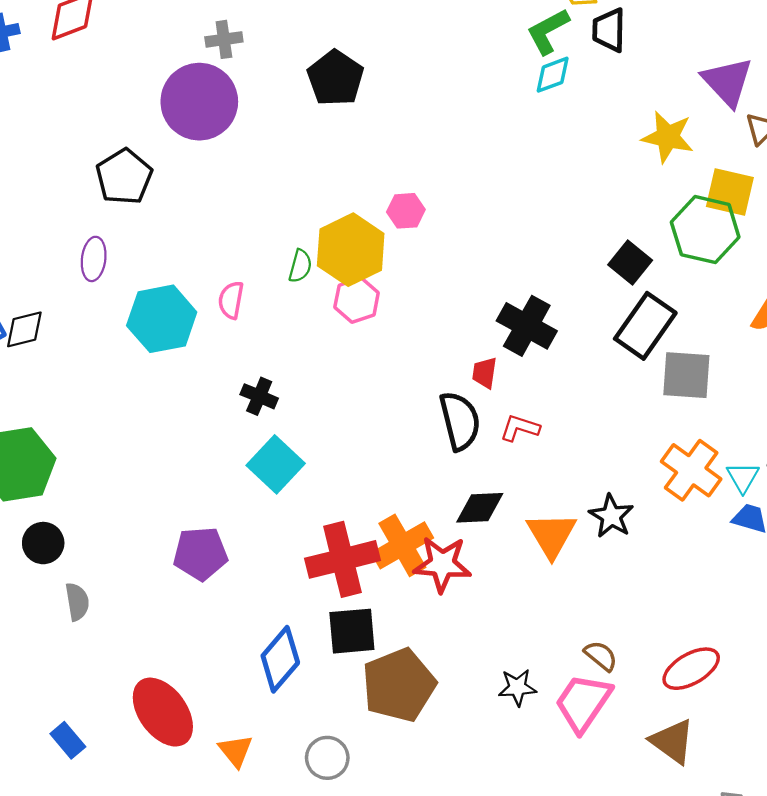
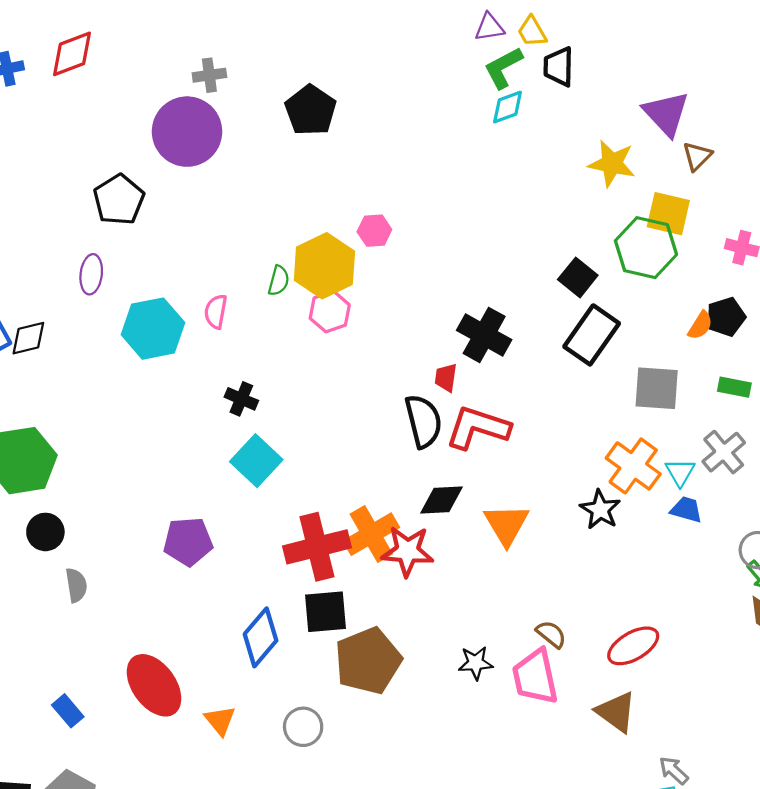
gray square: (686, 375) -> (657, 388), moved
red L-shape: (520, 428) -> (478, 428), size x1.8
black star: (611, 516) -> (600, 510), moved
pink trapezoid: (583, 703) -> (535, 677), turned -46

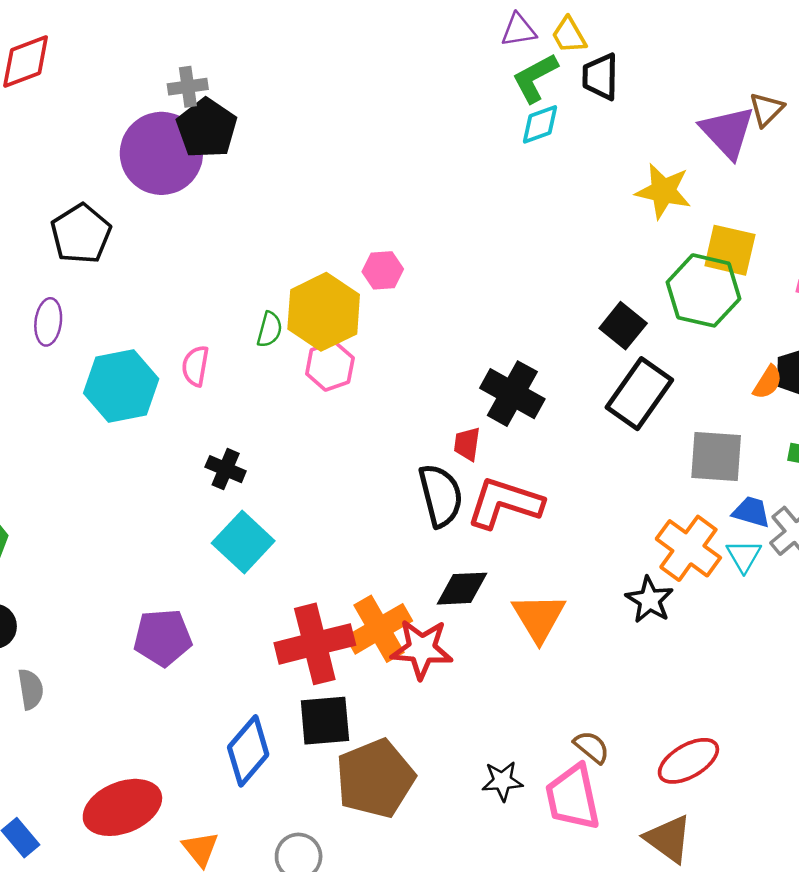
black pentagon: (311, 110) -> (207, 128), moved
brown triangle: (697, 156) -> (766, 109), moved
blue trapezoid: (686, 510) -> (751, 512), moved
red ellipse: (154, 685) -> (122, 807), turned -76

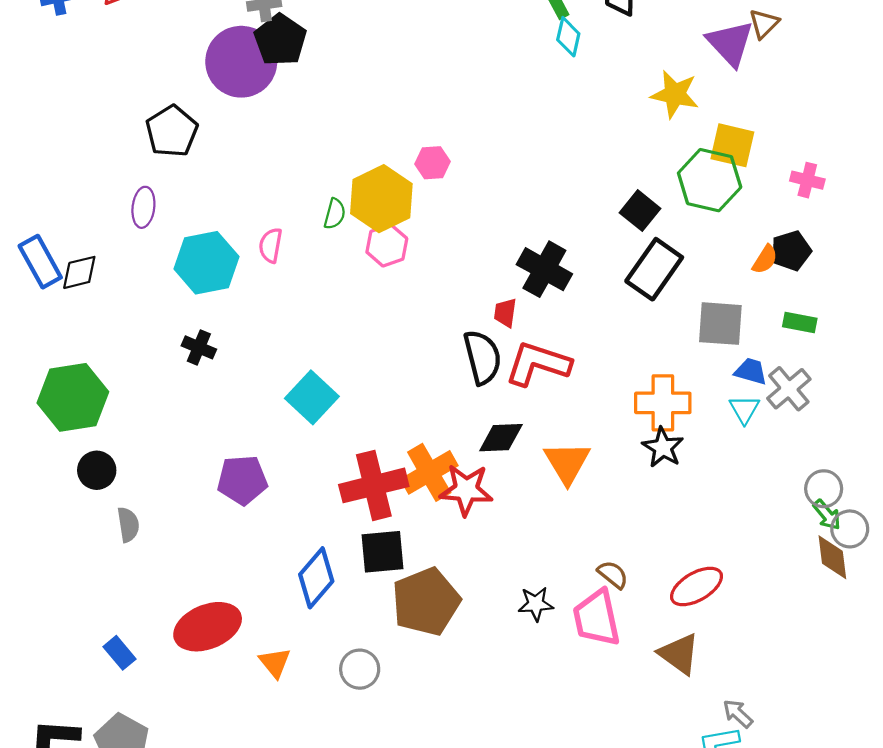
cyan diamond: (540, 124) -> (568, 37), turned -57
black cross: (226, 469) -> (199, 347), moved
orange cross: (688, 548) -> (663, 403), moved, turned -36

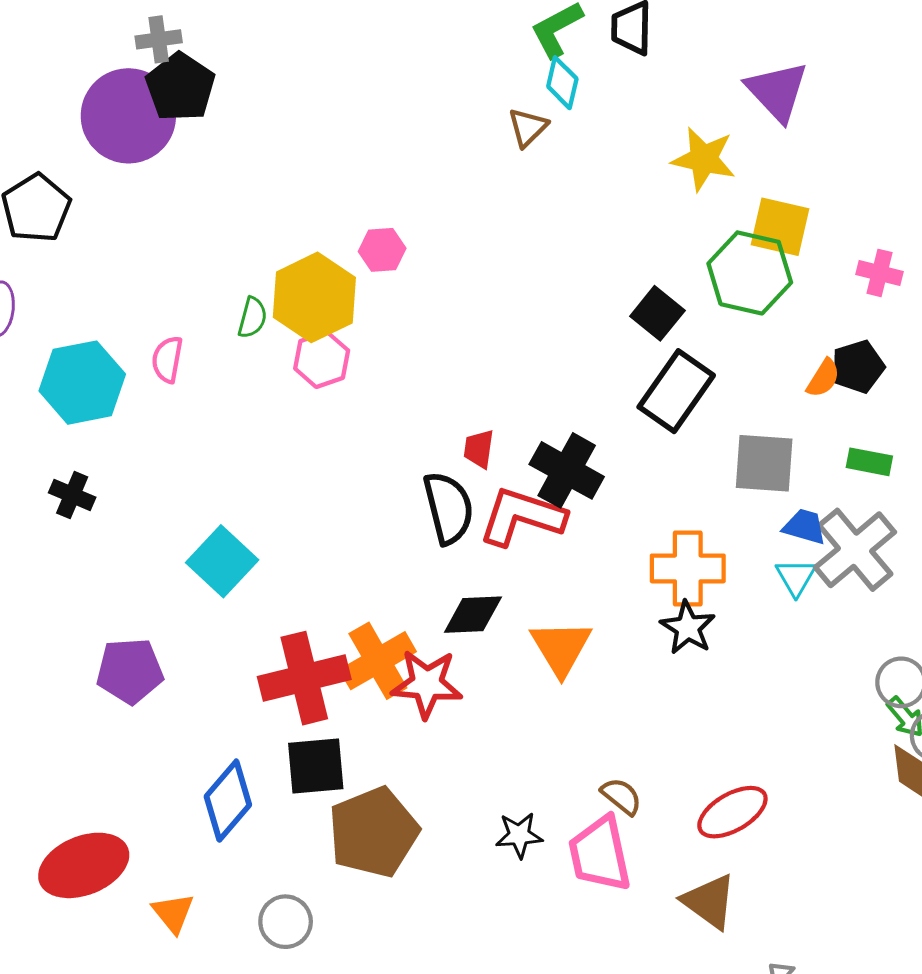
brown triangle: (764, 24) -> (528, 127), moved
black cross: (544, 269) -> (567, 470), moved
gray cross: (789, 389) -> (855, 550), size x1.4

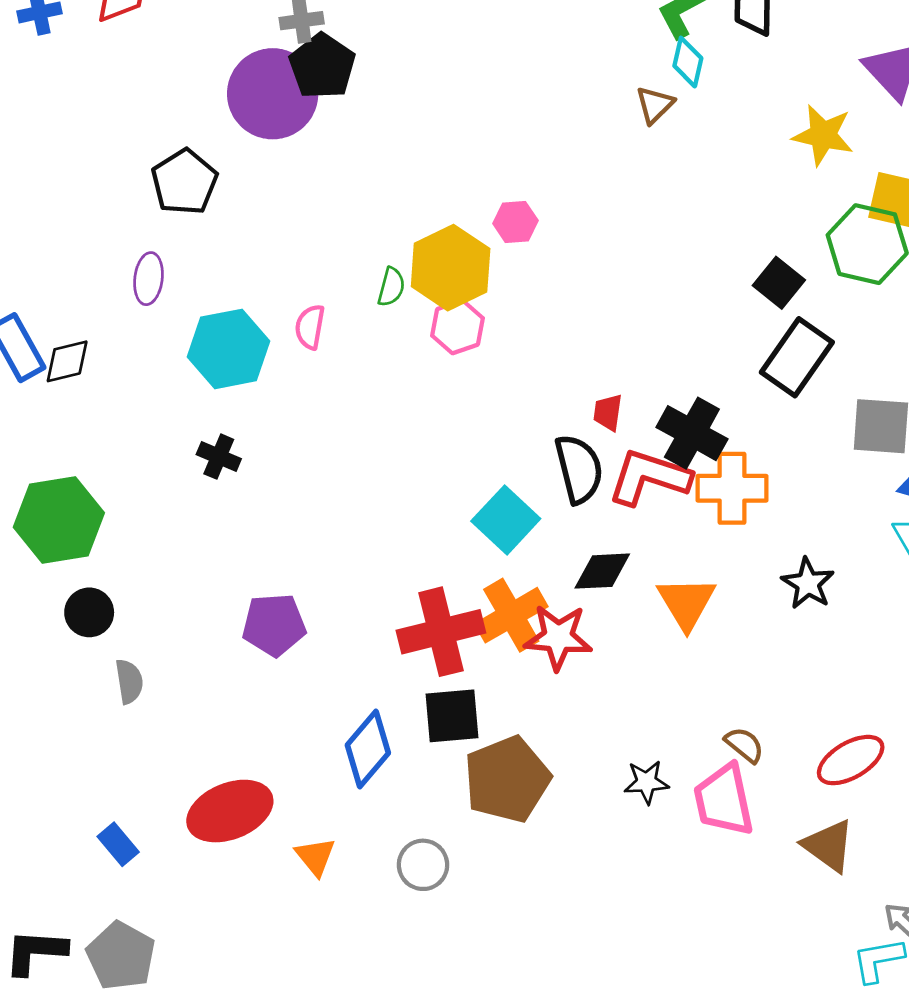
cyan square: (222, 561) -> (506, 520), moved
orange cross: (688, 568) -> (732, 488), moved

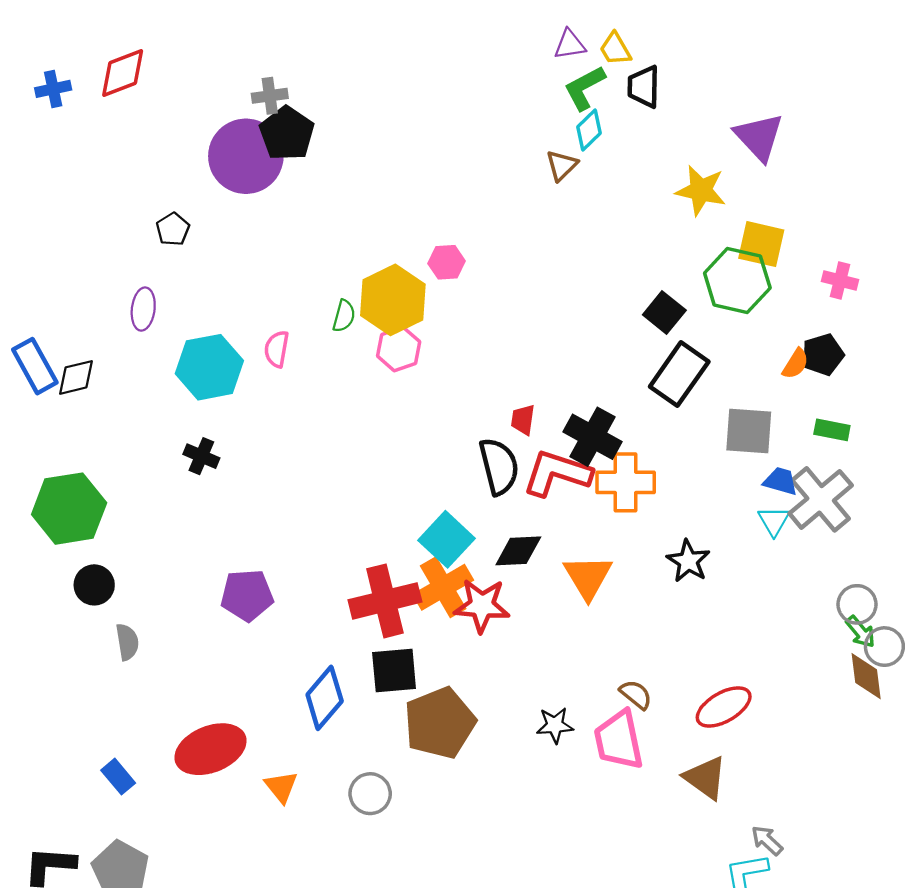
cyan diamond: (688, 62) -> (589, 130), turned 33
black pentagon: (184, 182) -> (173, 229), size x0.6
cyan square: (506, 520) -> (447, 539), moved

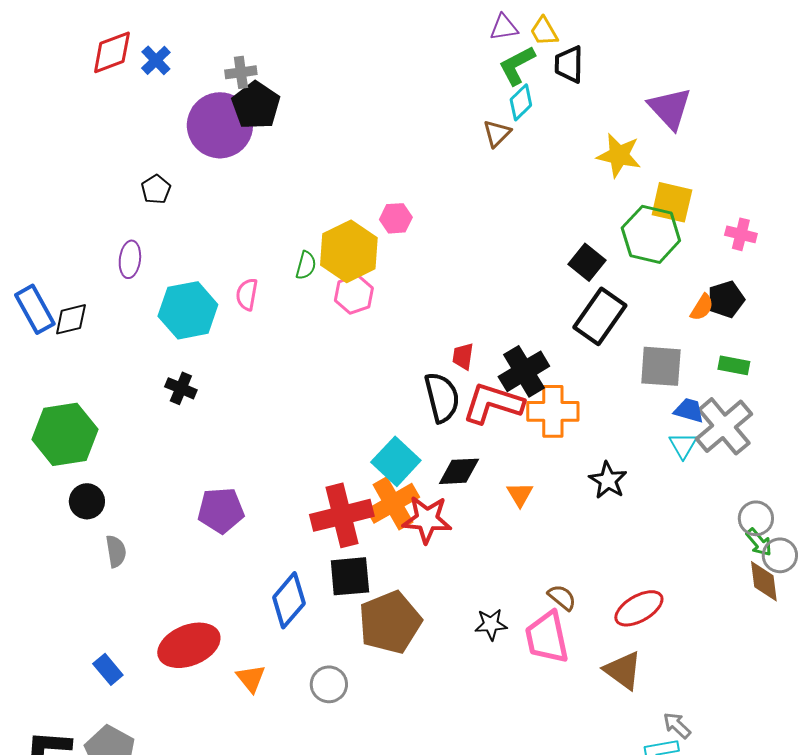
blue cross: (53, 89) -> (156, 60), moved, turned -32
black cross: (592, 437) -> (524, 371), turned 30
orange triangle: (588, 577) -> (520, 494), size x0.6

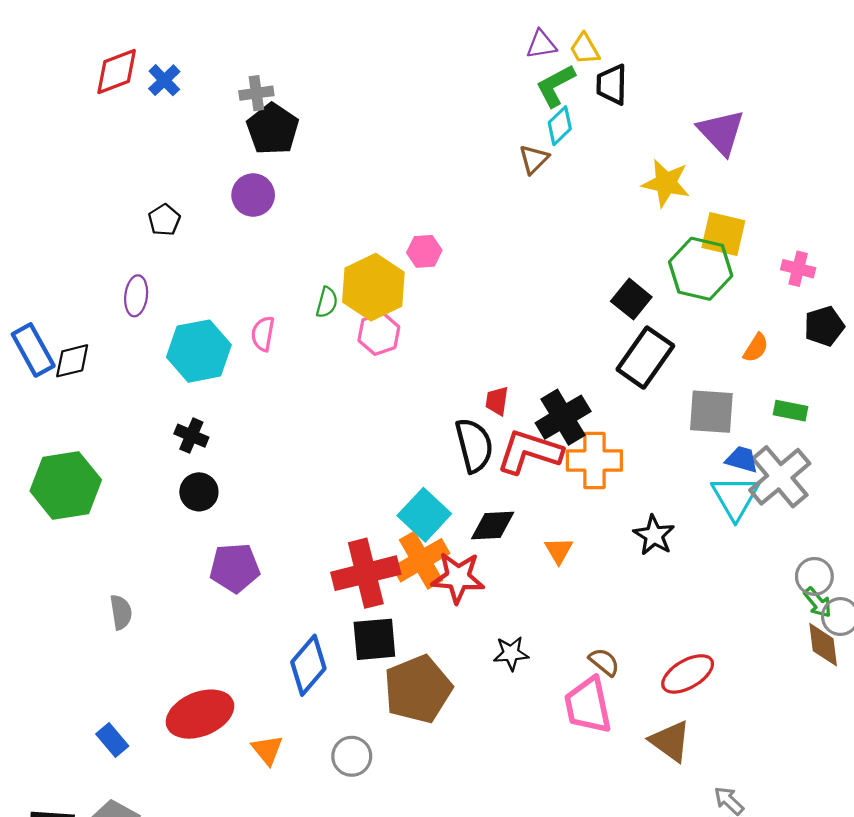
purple circle: (220, 125) -> (253, 195), moved, size x0.6
black pentagon: (726, 299) -> (824, 326), moved
cyan triangle: (683, 445) -> (735, 497), size x1.6
black circle: (87, 501) -> (199, 492), moved
black star: (491, 624) -> (511, 653), moved

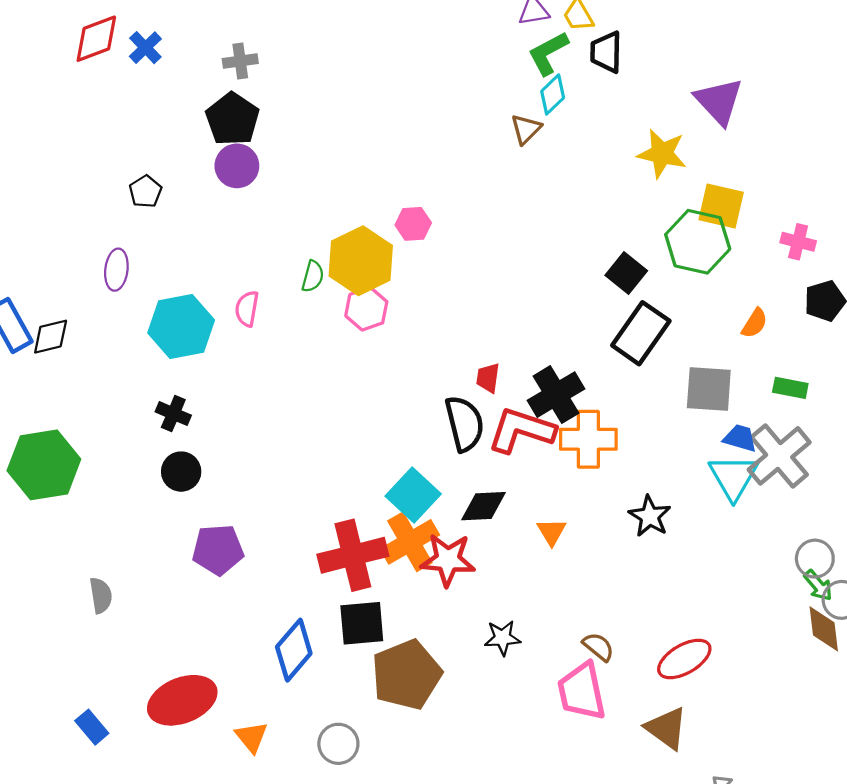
black pentagon: (273, 129) -> (232, 119), moved

